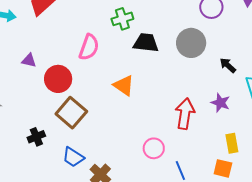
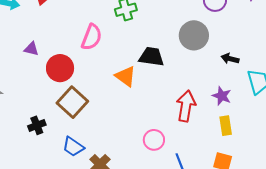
black trapezoid: (146, 43) -> (151, 57), moved
black arrow: (228, 65) -> (230, 59), turned -30
yellow rectangle: (232, 143) -> (226, 126), moved

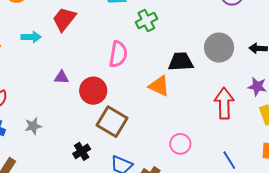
gray circle: (194, 35) -> (219, 48), moved
pink circle: (154, 140) -> (180, 144), moved

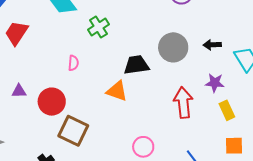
pink semicircle: (118, 54) -> (73, 63), size x0.6

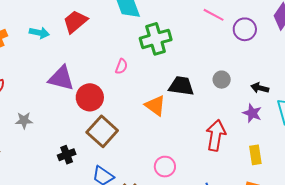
green cross: (98, 27) -> (156, 39), size x1.4
gray circle: (173, 47) -> (222, 80), size x0.6
purple star: (215, 83) -> (252, 113), moved
purple triangle: (19, 91) -> (61, 78), size x1.8

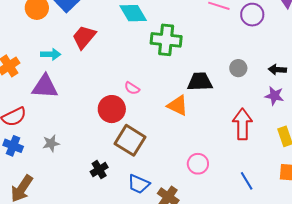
green cross: (156, 39) -> (166, 40), turned 32
pink semicircle: (121, 66) -> (132, 88), moved, turned 112
purple triangle: (61, 78) -> (45, 87), moved

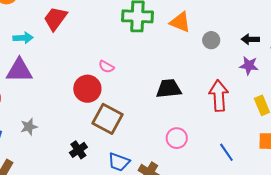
black trapezoid: (200, 82) -> (169, 89), moved
orange triangle: (178, 105) -> (180, 22), moved

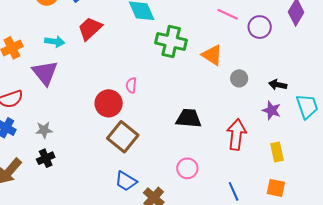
pink semicircle: (106, 67) -> (131, 85), turned 56
purple triangle: (19, 70) -> (45, 73), turned 40
black cross: (78, 150) -> (46, 158), moved

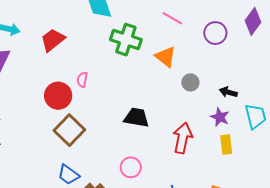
pink line: (228, 14) -> (172, 18), moved
red trapezoid: (90, 29) -> (53, 40), moved
yellow rectangle: (277, 152) -> (226, 145), moved

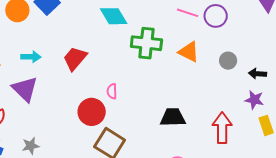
purple circle: (215, 33) -> (216, 16), moved
gray circle: (190, 82) -> (228, 61), moved

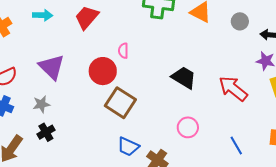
purple triangle: (25, 89) -> (52, 67), moved
black trapezoid: (173, 117) -> (184, 77), turned 32
red arrow: (222, 128) -> (233, 89), turned -52

